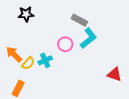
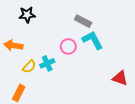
cyan L-shape: (88, 38) -> (93, 40), turned -80
orange arrow: (14, 54) -> (13, 45), moved, turned -36

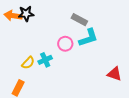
cyan L-shape: (93, 40) -> (88, 38), turned 100
orange arrow: (13, 45) -> (13, 16), moved

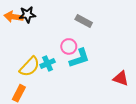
cyan L-shape: (88, 38) -> (79, 58), moved
yellow semicircle: (28, 63) -> (30, 67), size x1.5

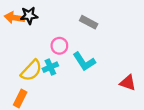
pink circle: (69, 46) -> (59, 46), moved
cyan L-shape: (79, 58) -> (84, 61), turned 75

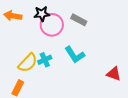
black star: (29, 15) -> (42, 14), moved
pink circle: (59, 46) -> (52, 25), moved, size x1.5

